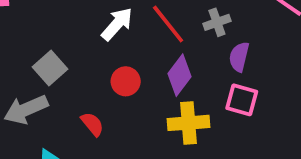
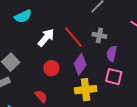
gray cross: (217, 22) -> (99, 35), turned 32
red semicircle: (92, 124) -> (41, 96), moved

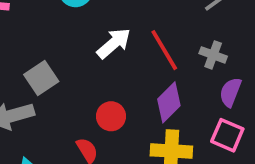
red circle: (51, 68) -> (111, 116), moved

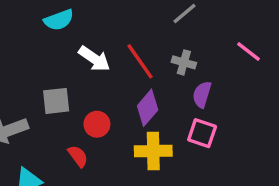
white arrow: (114, 43) -> (94, 59), turned 80
gray square: (41, 78) -> (56, 101), moved, turned 32

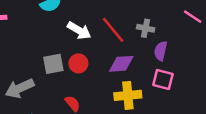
purple diamond: (148, 108) -> (121, 64), turned 50
red circle: (97, 124) -> (78, 63), moved

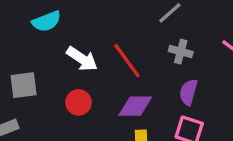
gray cross: (146, 28) -> (181, 52), moved
gray square: (53, 64) -> (24, 85), moved

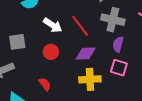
gray cross: (181, 52) -> (113, 20), size x1.6

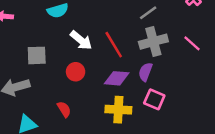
gray cross: (113, 20) -> (153, 42), turned -35
purple semicircle: (118, 44) -> (145, 72), moved

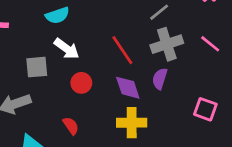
white arrow: (81, 40) -> (67, 49), moved
purple diamond: (117, 78) -> (128, 88), turned 70
pink square: (154, 99) -> (205, 109), moved

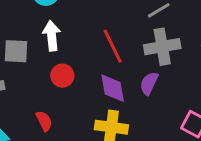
white arrow: (67, 49) -> (52, 36), turned -140

